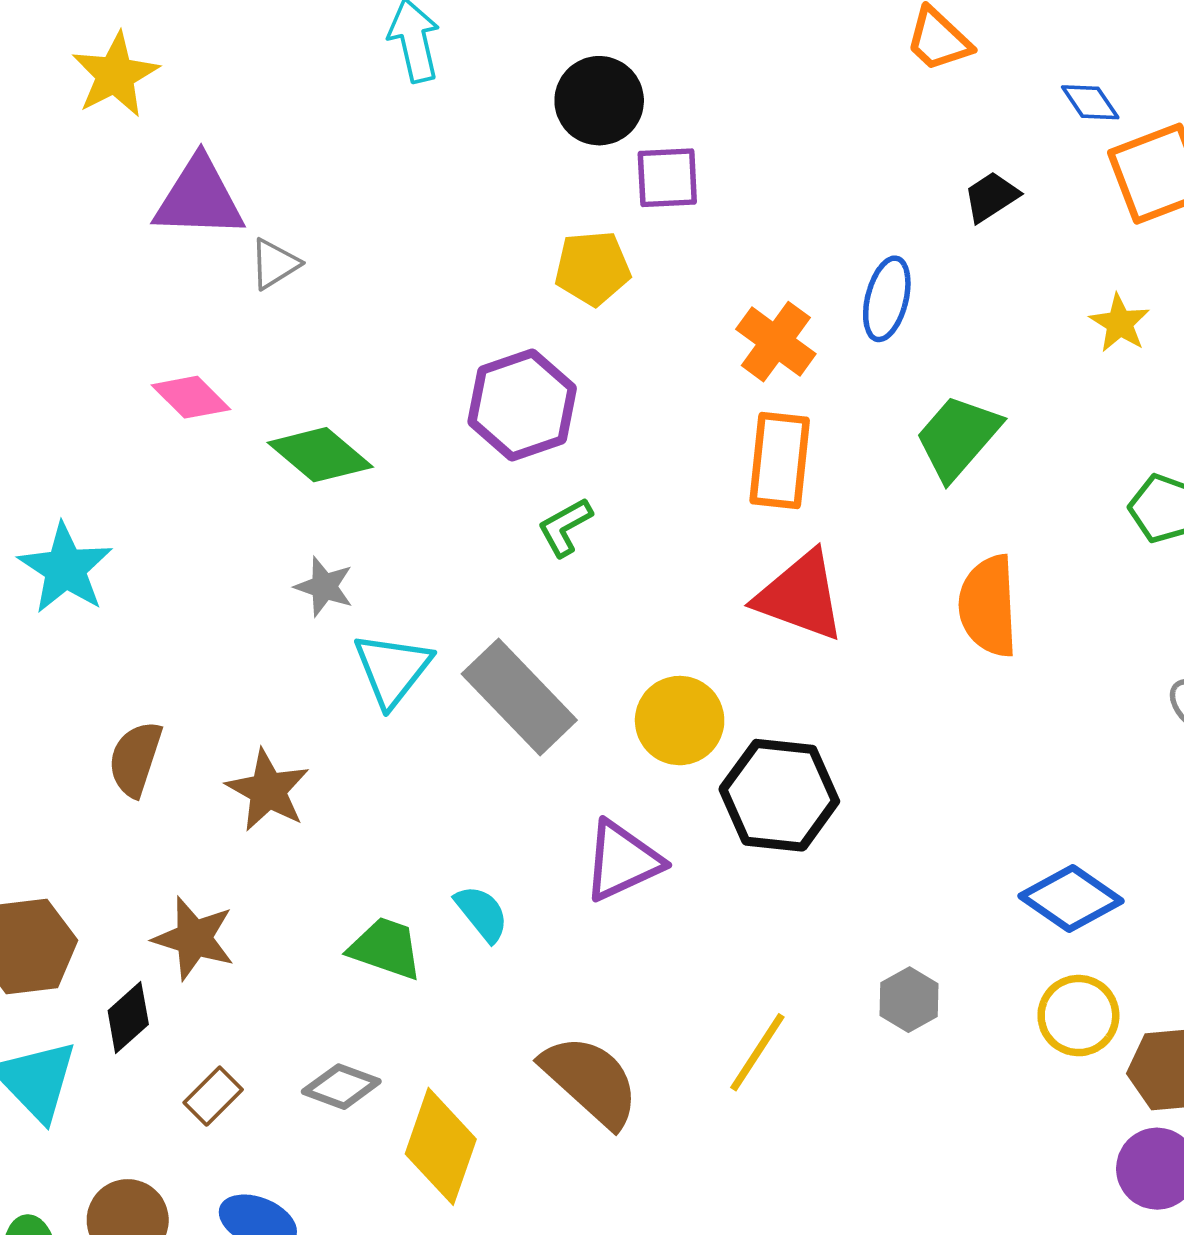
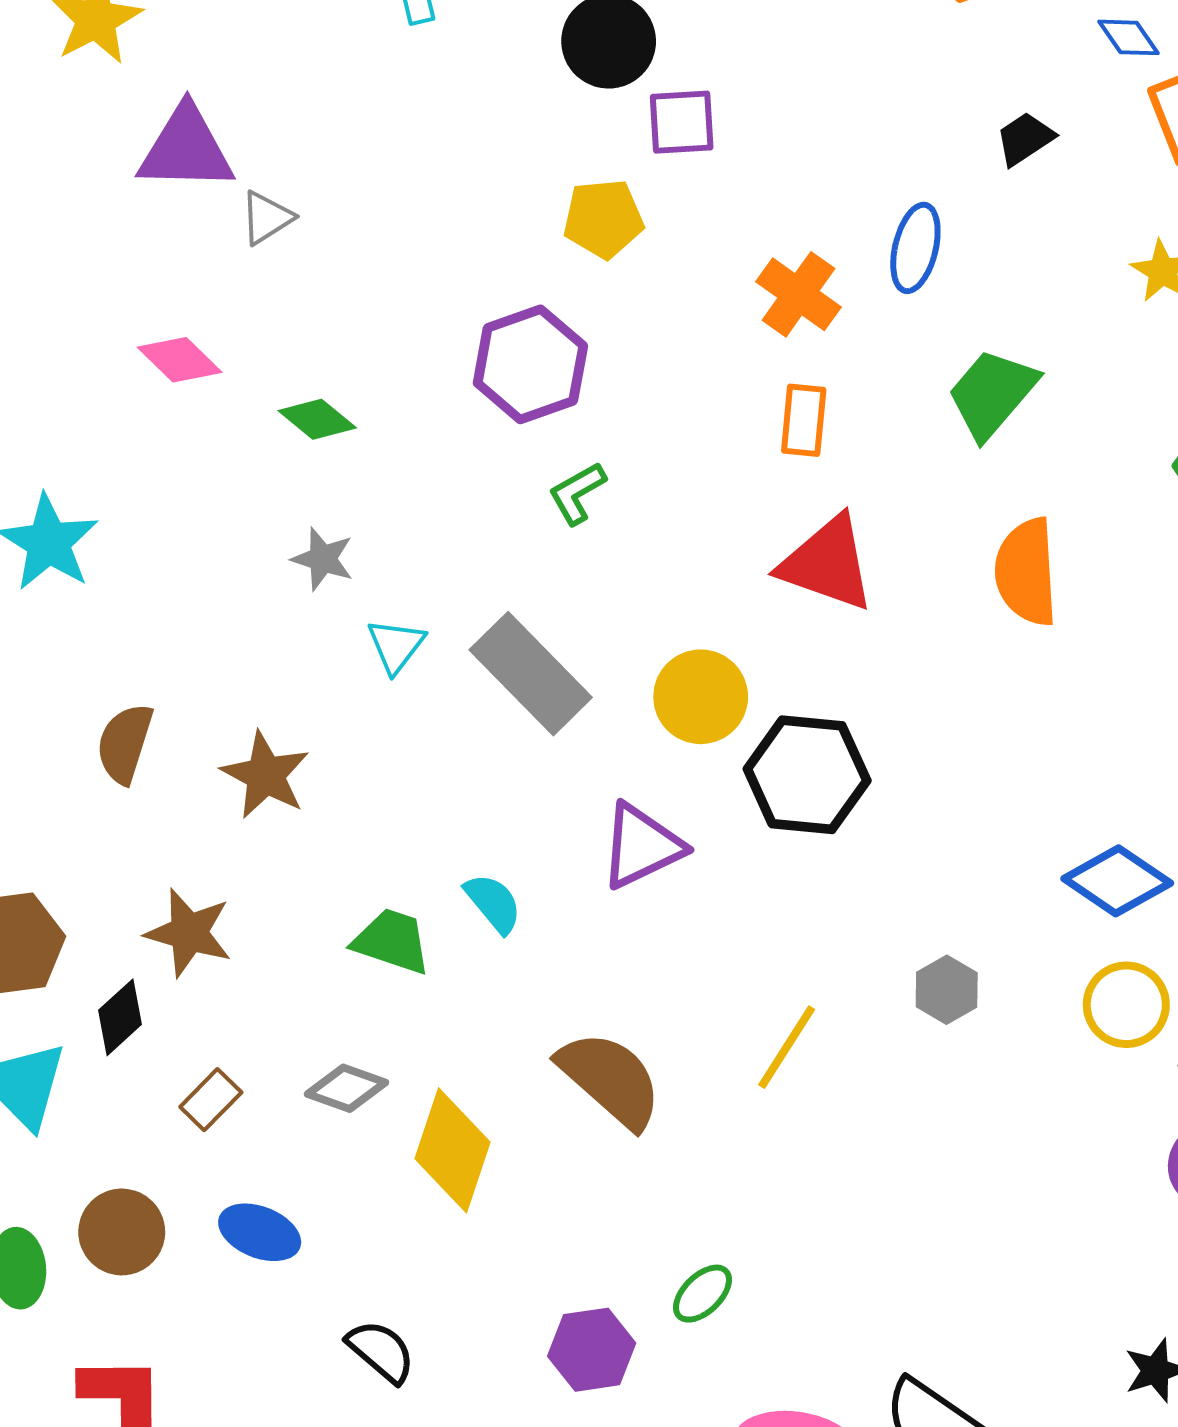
green diamond: (320, 455) -> (317, 419), size x0.7
orange rectangle: (780, 460) -> (804, 420), size x0.7
cyan triangle: (392, 669) -> (396, 646), size x0.7

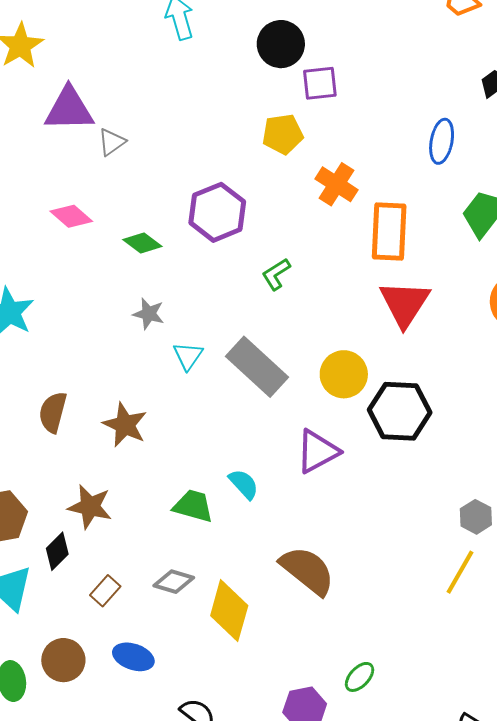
orange cross: (798, 294) -> (337, 184), moved
purple hexagon: (530, 364) -> (217, 212), moved
orange rectangle: (804, 420) -> (389, 231), size x1.6
red triangle: (827, 563) -> (405, 304), turned 46
yellow line: (787, 1047) -> (460, 572), moved

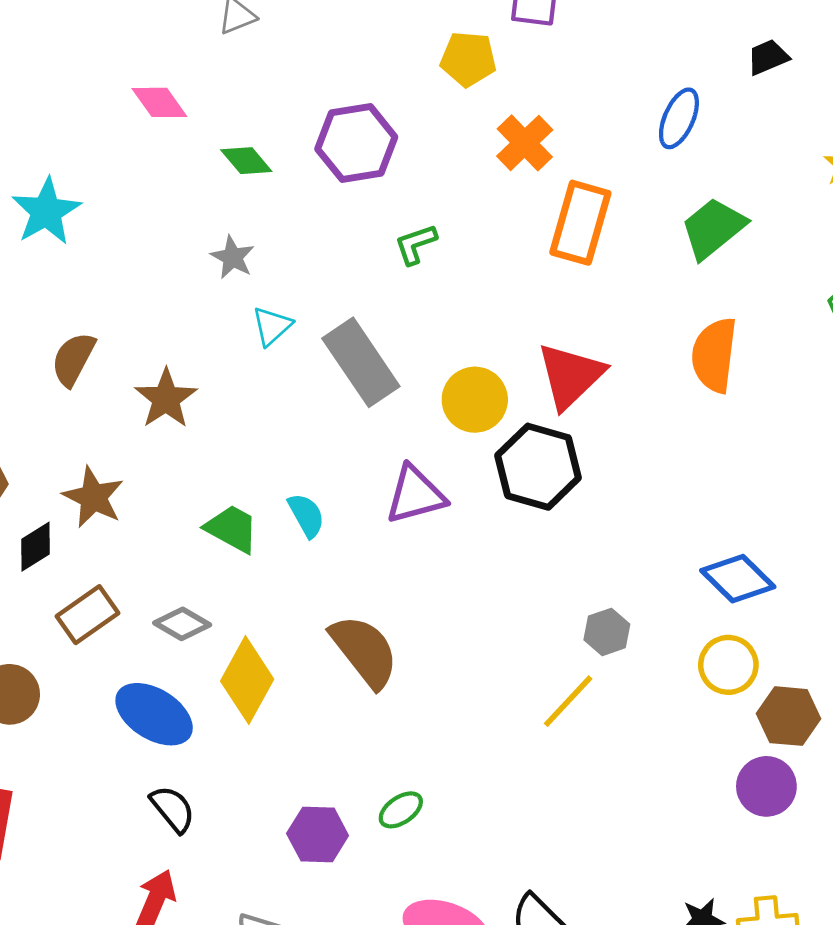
red triangle: (405, 304) -> (570, 376), moved
brown rectangle: (105, 591) -> (88, 615), size x1.4
blue ellipse: (133, 657) -> (154, 714), moved, size x1.4

